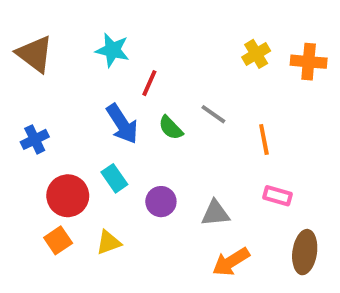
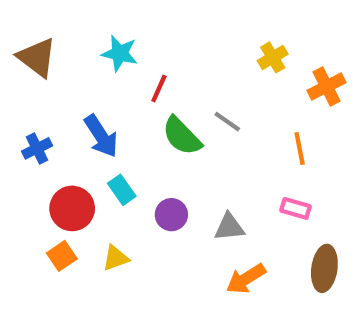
orange cross: (309, 62) -> (326, 86), moved, turned -32
blue arrow: (122, 124) -> (101, 136), moved
green semicircle: (171, 128) -> (182, 136), size x1.5
orange line: (264, 139) -> (300, 148), moved

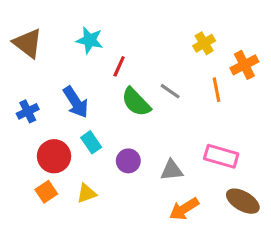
orange line: (300, 148) -> (217, 90), moved
pink rectangle: (295, 208) -> (221, 156), size x1.5
brown ellipse: (324, 268) -> (243, 201), turned -68

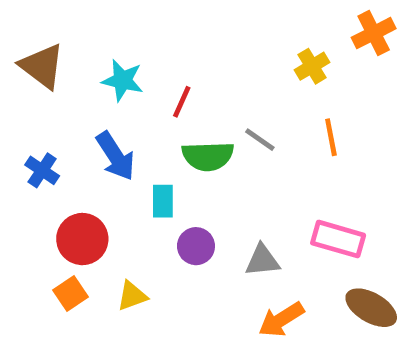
cyan star: (90, 40) -> (123, 80), moved
orange cross: (244, 65) -> (374, 33), moved
green semicircle: (136, 102) -> (208, 156), turned -48
blue cross: (28, 111) -> (42, 170), turned -30
cyan rectangle: (91, 142) -> (163, 201), moved, turned 35

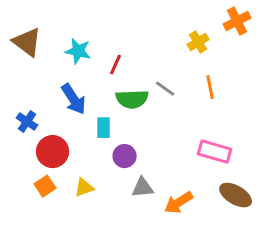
blue cross: (42, 170) -> (27, 122), moved
gray triangle: (262, 260) -> (143, 188), moved

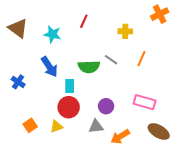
yellow cross: (198, 42) -> (125, 31), moved, turned 32
red line: (116, 65) -> (84, 21), moved
orange line: (210, 87) -> (141, 59), turned 35
red circle: (53, 152) -> (69, 107), moved
purple circle: (125, 156) -> (106, 106), moved

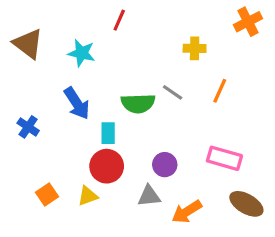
red line: (84, 21) -> (119, 20), moved

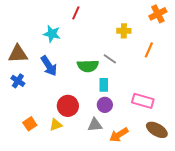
brown triangle: (28, 44) -> (18, 54), moved, turned -40
orange line: (220, 91) -> (149, 50), moved
cyan rectangle: (108, 133) -> (104, 85), moved

